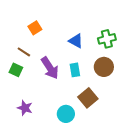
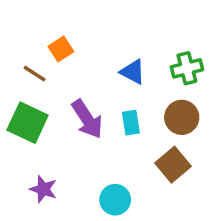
brown line: (24, 52) -> (35, 74), moved
green square: (16, 70) -> (28, 123), size x1.6
brown square: (88, 98) -> (173, 165), moved

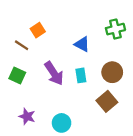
green cross: (187, 68) -> (115, 29), moved
green square: (28, 123) -> (17, 75), size x0.7
cyan circle: (115, 200) -> (62, 123), moved

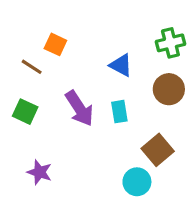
orange square: (38, 30) -> (55, 44), turned -32
brown circle: (112, 72) -> (169, 89), moved
cyan circle: (62, 123) -> (137, 182), moved

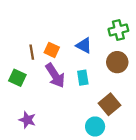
orange square: (55, 44) -> (52, 50), moved
brown line: (32, 67) -> (32, 52), moved, turned 48

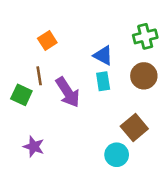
orange square: (52, 50) -> (47, 41), moved, turned 32
brown line: (32, 52) -> (39, 76), moved
cyan rectangle: (83, 78) -> (103, 81), moved

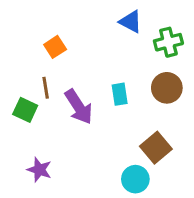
blue triangle: (103, 55) -> (131, 22), moved

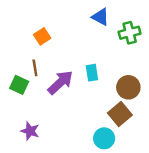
brown circle: (167, 88) -> (128, 87), moved
purple arrow: (79, 107) -> (60, 82), turned -100

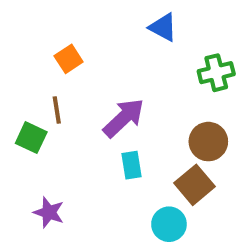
green cross: (130, 33) -> (216, 73), moved
cyan rectangle: (92, 73) -> (132, 165), moved
purple arrow: (60, 82) -> (124, 118), moved

